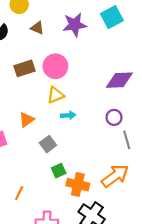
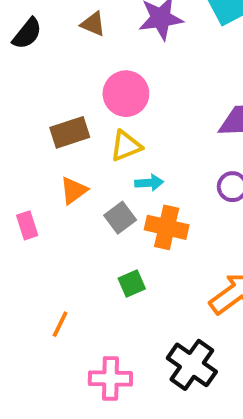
brown rectangle: (25, 68) -> (70, 132), moved
gray square: (48, 144) -> (120, 218), moved
orange cross: (78, 185) -> (167, 227), moved

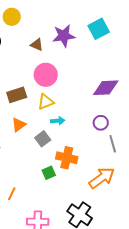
brown triangle: (93, 24) -> (37, 45), moved
orange cross: (167, 227) -> (67, 158), moved

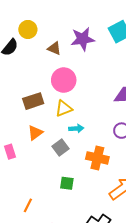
yellow circle: (12, 17) -> (28, 29), moved
orange cross: (67, 158) -> (97, 158), moved
green square: (49, 173) -> (67, 183), turned 32

